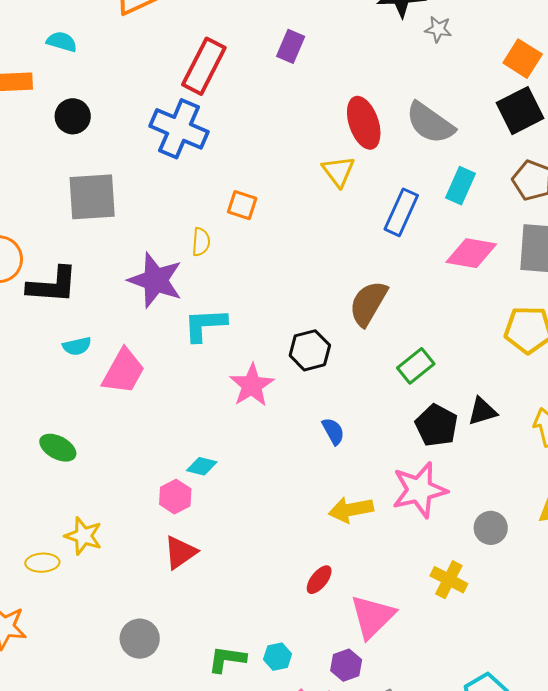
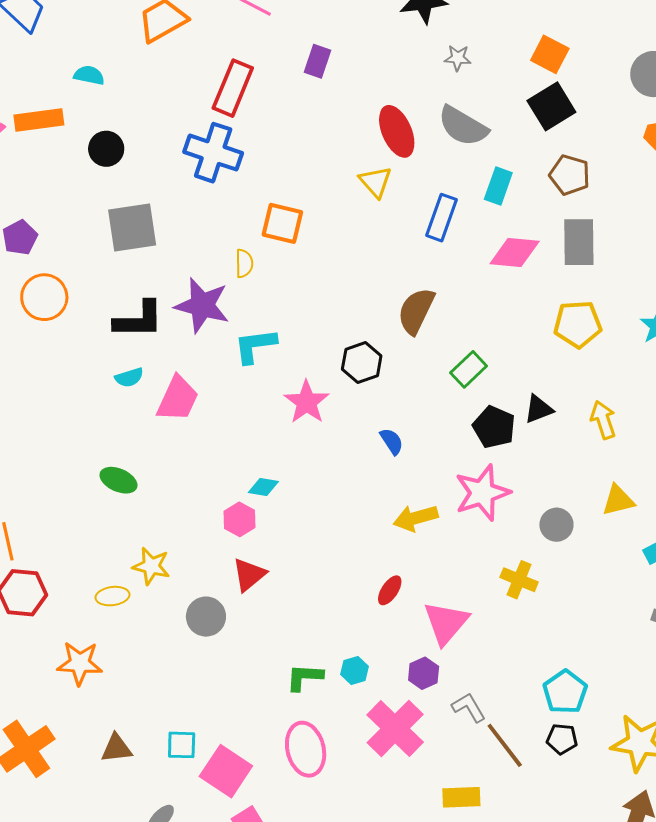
gray star: (438, 29) -> (458, 58), moved
orange square: (242, 205) -> (282, 223), size x1.4
black L-shape: (52, 285) -> (139, 320), moved
gray circle: (140, 639) -> (206, 617), moved

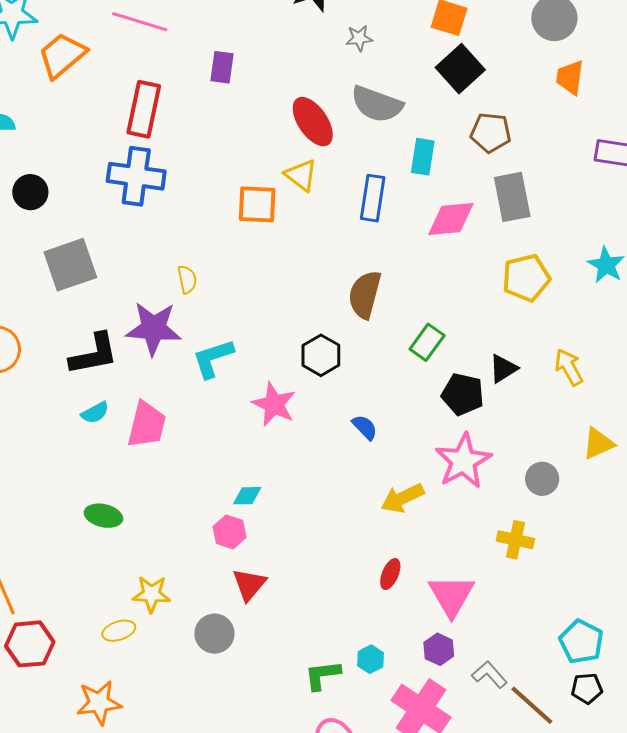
orange square: (282, 223) -> (257, 204), moved

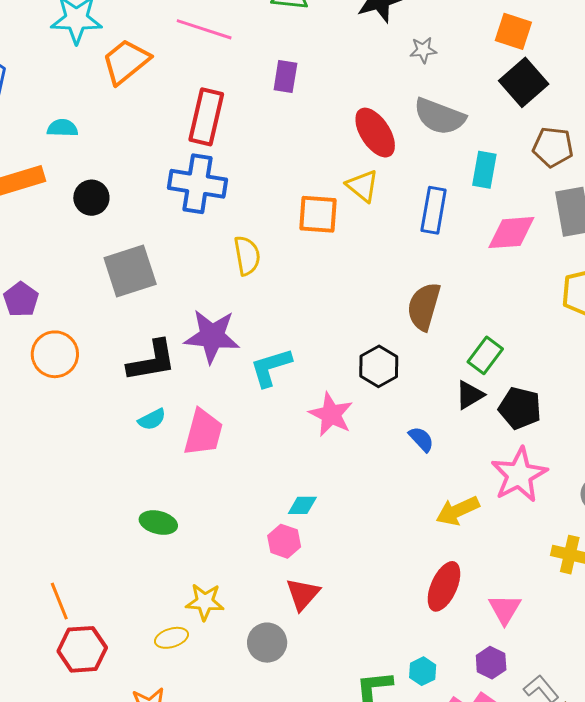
yellow semicircle: (187, 279) -> (247, 256), moved, size x1.4
black triangle: (503, 369) -> (470, 395), moved
red ellipse: (390, 574) -> (444, 586), size x1.6
pink triangle: (451, 596) -> (505, 609), size x0.7

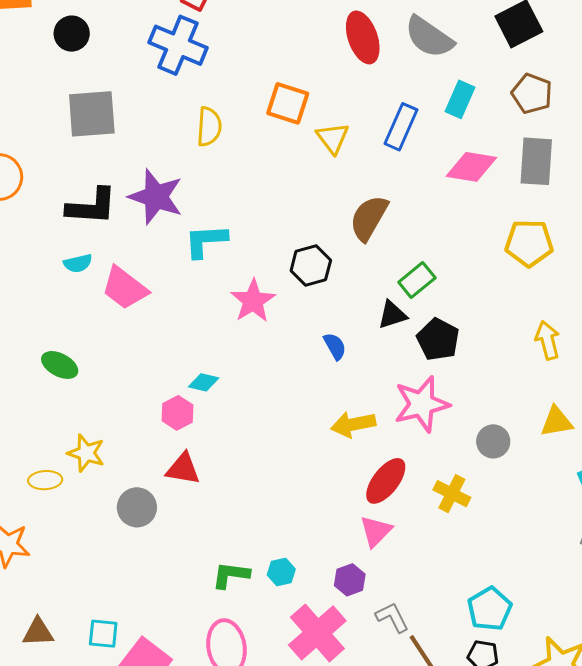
yellow triangle: (362, 186) -> (333, 138), moved
pink trapezoid: (203, 432) -> (125, 288), turned 99
red ellipse: (444, 586) -> (386, 481), moved
red triangle: (303, 594) -> (183, 469), turned 45

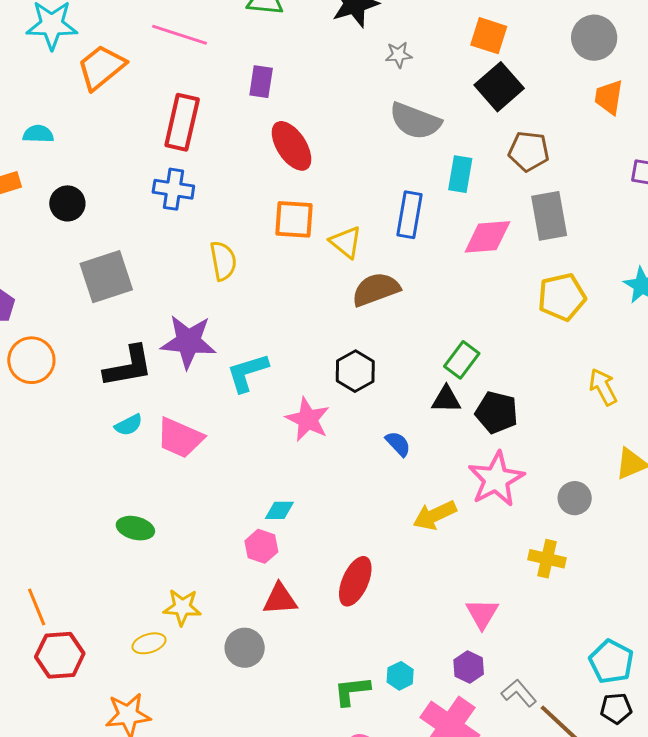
red ellipse: (363, 37) -> (292, 146), moved
blue cross: (178, 45) -> (173, 189), size x0.7
brown semicircle: (369, 218) -> (376, 289), moved, turned 54
black triangle: (392, 315) -> (446, 399), turned 32
red ellipse: (386, 481) -> (355, 581), moved

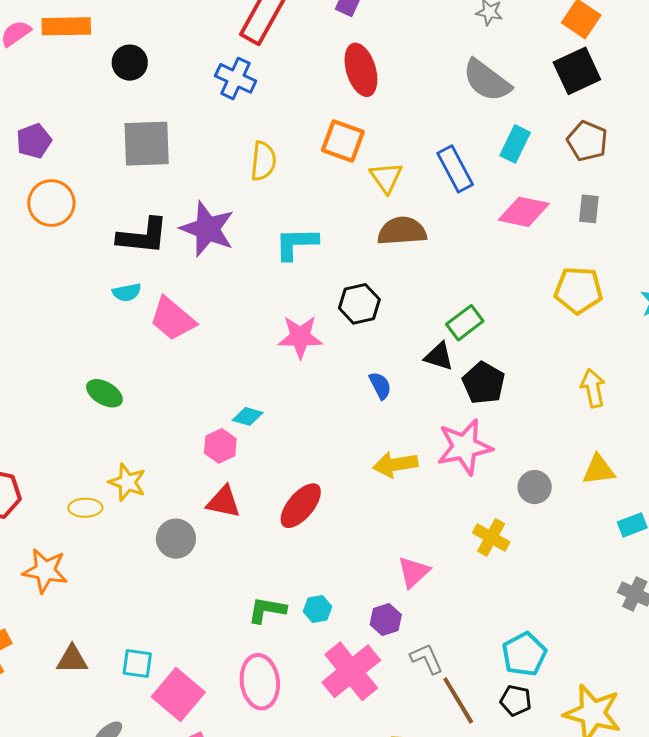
blue rectangle: (410, 215) -> (455, 169), turned -54
gray rectangle: (549, 216) -> (589, 209), size x0.6
cyan L-shape: (247, 373) -> (296, 243), moved
pink star: (308, 419) -> (300, 337), turned 30

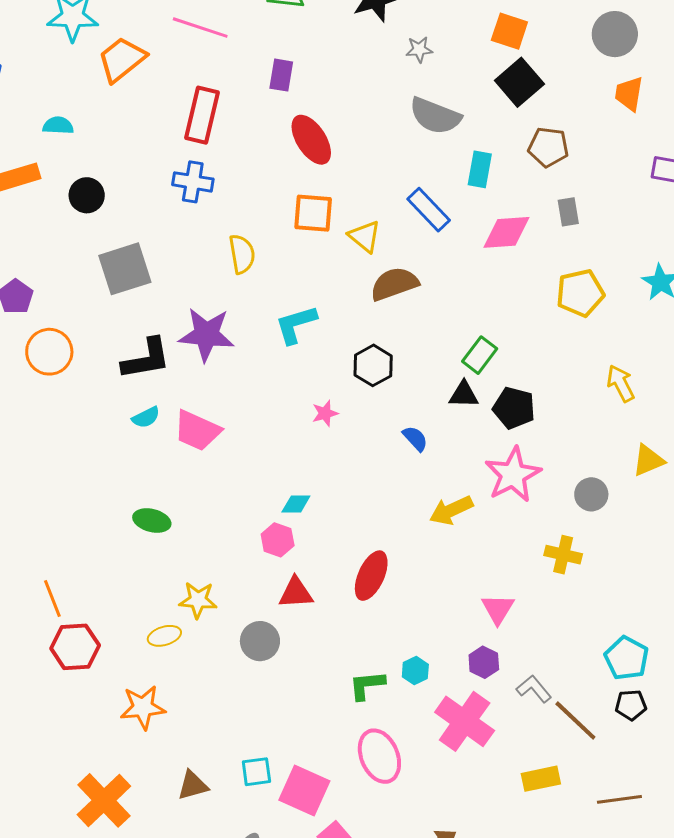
pink star: (300, 337) -> (325, 413), size x0.6

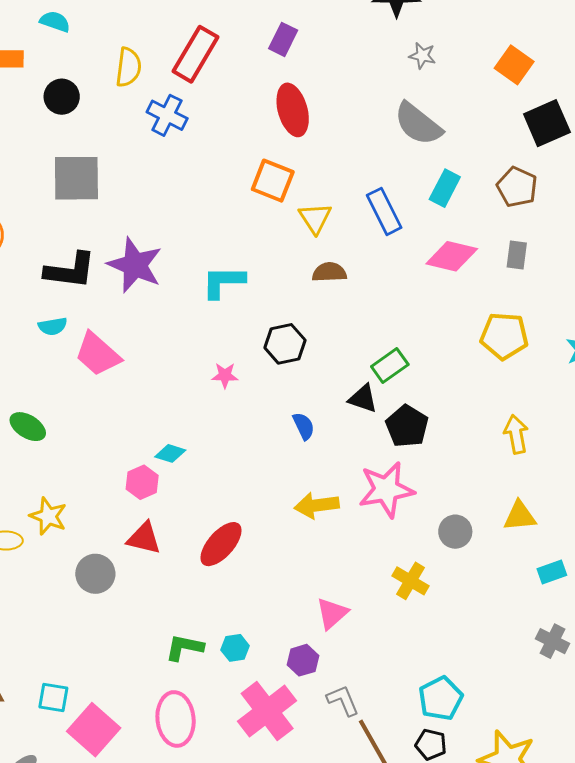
black square: (519, 82) -> (547, 123), moved
yellow semicircle: (242, 254) -> (128, 67), moved
brown semicircle: (394, 284) -> (329, 272), size x0.7

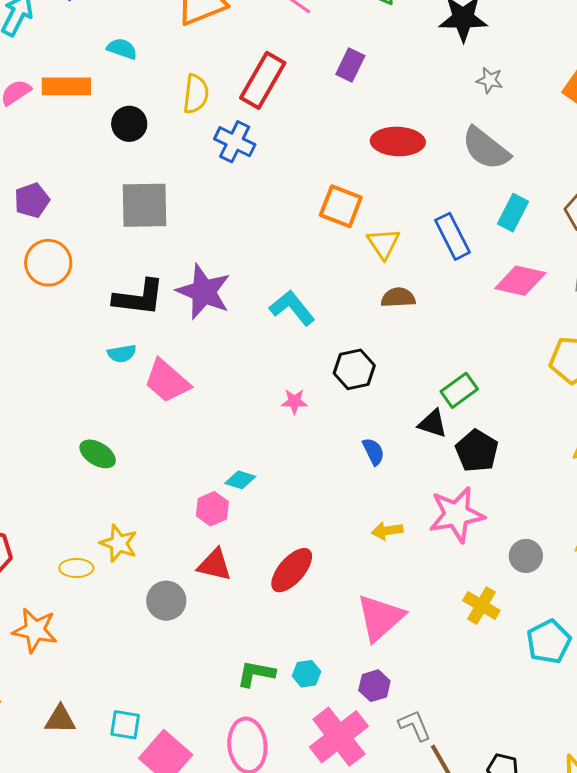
red ellipse: (293, 110) -> (398, 141), moved, turned -72
cyan L-shape: (223, 282) -> (292, 308), turned 51
yellow arrow: (317, 505) -> (387, 531), size x0.7
pink triangle: (332, 613) -> (380, 618), moved, size x1.5
cyan pentagon: (441, 698) -> (549, 642), moved

